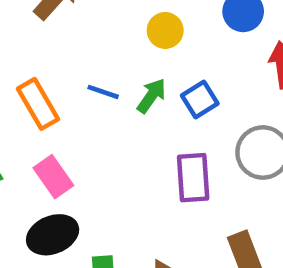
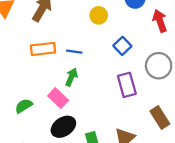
green arrow: (151, 96) -> (71, 77), moved
orange rectangle: (38, 104) -> (43, 49), moved, turned -55

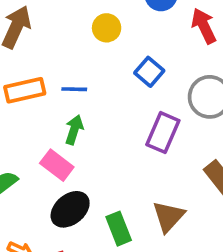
purple rectangle: (127, 85) -> (163, 133), turned 45

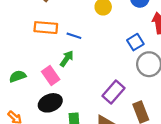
blue square: (149, 72) -> (135, 42), moved
purple rectangle: (163, 133) -> (114, 92), moved

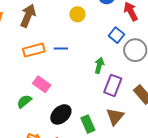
green arrow: (67, 59) -> (99, 65), moved
pink rectangle: (51, 76) -> (42, 84), moved

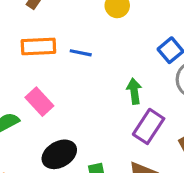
green arrow: (99, 65) -> (134, 91), turned -35

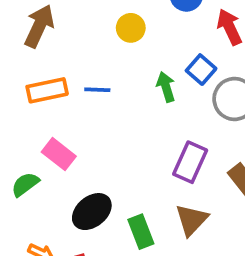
green arrow: (134, 91) -> (166, 87), moved

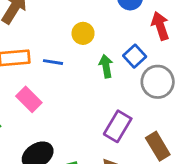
yellow circle: (131, 28) -> (83, 33), moved
pink rectangle: (59, 154) -> (29, 99), moved

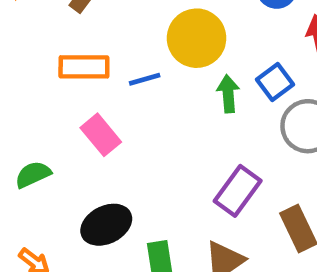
yellow circle: (83, 33) -> (197, 38), size x1.6
blue line: (53, 62) -> (145, 79), turned -30

